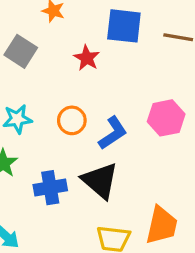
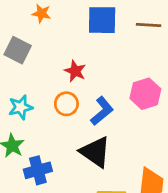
red star: (87, 58) -> (75, 71), moved
blue cross: (50, 188) -> (38, 170), moved

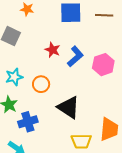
orange circle: (66, 104) -> (41, 84), moved
blue L-shape: (102, 111) -> (75, 56), moved

